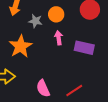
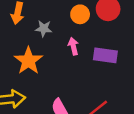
orange circle: (56, 14) -> (80, 14), moved

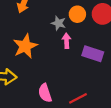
gray star: (44, 29) -> (58, 23), moved

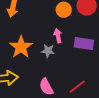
gray star: (58, 23) -> (48, 51), moved

